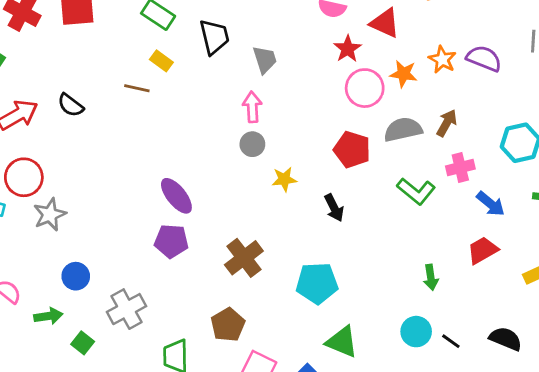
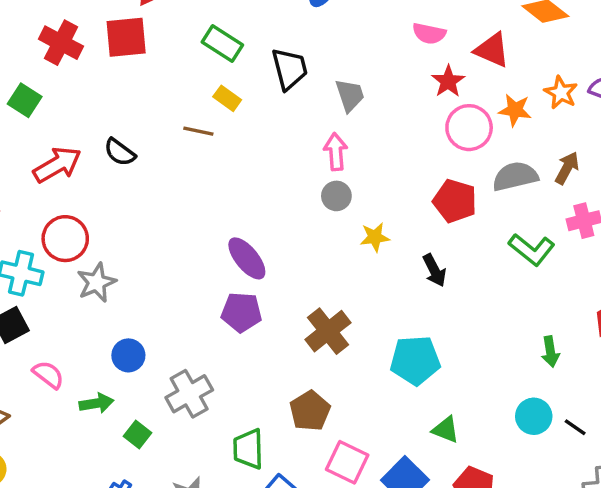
green triangle: (342, 342) -> (446, 430), size x0.7

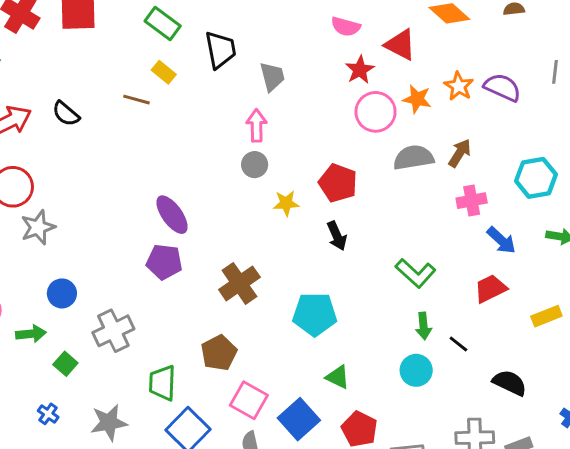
red pentagon: (455, 201) -> (338, 183), moved
green L-shape: (532, 249) -> (416, 273), moved
green arrow: (550, 352) -> (423, 326), moved
black line: (575, 427) -> (458, 344), moved

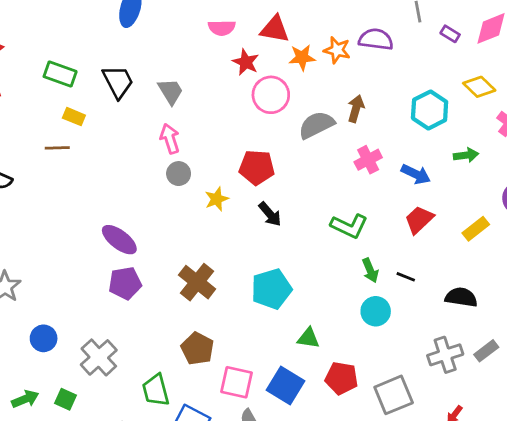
orange star: (417, 99) -> (302, 57), moved
pink cross: (472, 201) -> (368, 160), moved
green arrow: (31, 334) -> (25, 399), moved

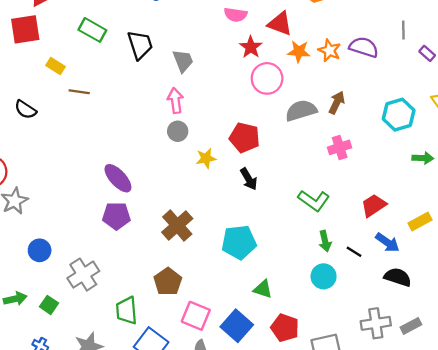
yellow rectangle: (74, 117) -> (56, 66), moved
blue arrow: (416, 174) -> (387, 243), moved

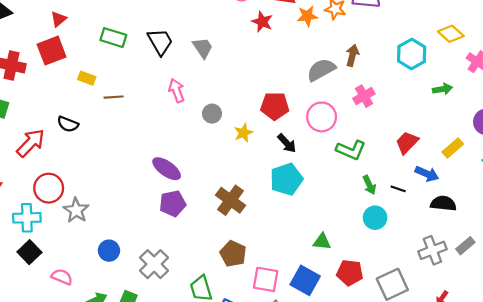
pink circle: (267, 78) -> (322, 117), moved
pink arrow: (175, 101) -> (177, 91), moved
cyan pentagon: (239, 242) -> (286, 179), moved

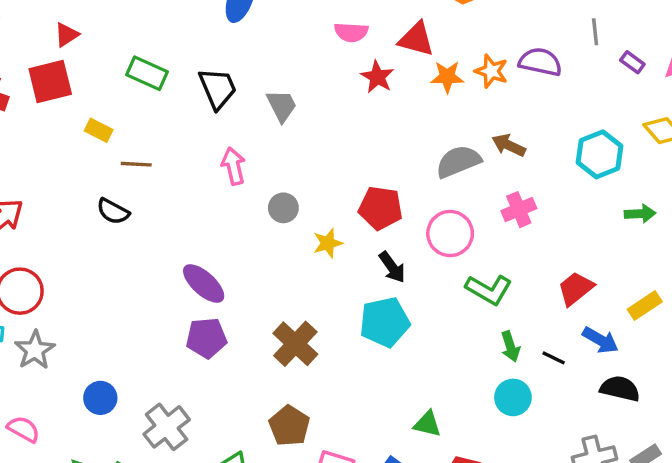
brown arrow: (352, 55) -> (509, 145), turned -85
black semicircle: (68, 124) -> (113, 211), moved
gray star: (76, 210) -> (35, 350), moved

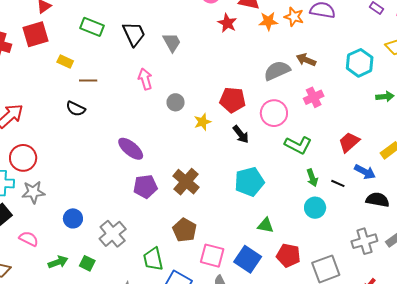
cyan pentagon: (385, 322) -> (249, 182), moved
purple pentagon: (206, 338) -> (145, 187), moved
gray star: (35, 350) -> (33, 192), turned 30

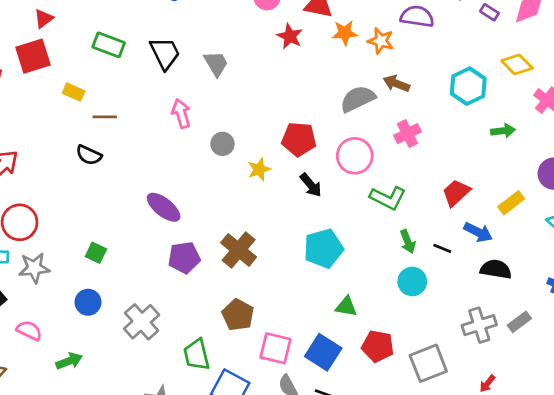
orange star: (294, 17) -> (381, 41), moved
green square: (87, 263) -> (96, 253), moved

